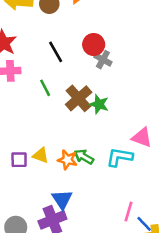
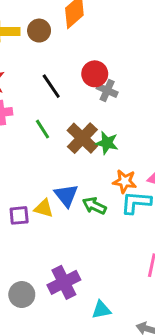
orange star: (67, 160) -> (125, 181), moved
blue triangle: (62, 199) -> (66, 195), moved

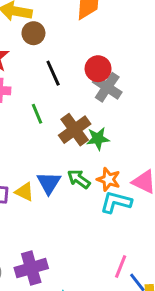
brown circle: (39, 31) -> (33, 33), moved
gray cross: (107, 90) -> (107, 87), size x1.4
green star: (107, 143) -> (98, 139), turned -30
green arrow: (94, 206) -> (79, 179), moved

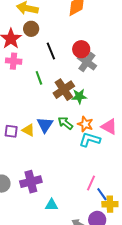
brown circle: (33, 33) -> (31, 29), moved

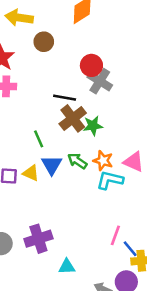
brown circle: (31, 29) -> (44, 42), moved
black line: (51, 51) -> (65, 98), moved, turned -54
green line: (39, 78) -> (39, 139), moved

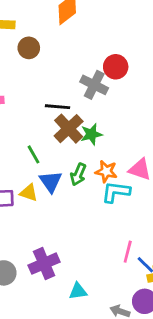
red circle: (91, 65) -> (116, 67), moved
green arrow: (77, 161) -> (78, 174), turned -96

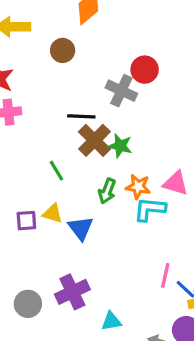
brown circle: (29, 48) -> (63, 50), moved
green star: (91, 134) -> (120, 146), turned 30
blue triangle: (51, 182) -> (81, 228), moved

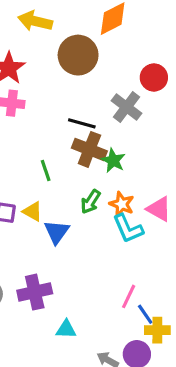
brown circle: (63, 50) -> (78, 55), size x1.6
red circle: (145, 70) -> (154, 77), moved
brown cross: (95, 140) -> (89, 149), turned -36
cyan L-shape: (150, 209) -> (128, 229), turned -132

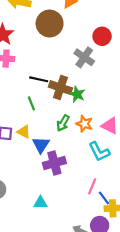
black line: (82, 123) -> (39, 79), moved
cyan L-shape: (128, 229) -> (99, 152), moved
purple cross: (35, 292) -> (54, 163), moved
cyan triangle: (66, 329) -> (41, 203), moved

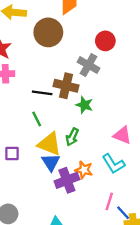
brown cross: (60, 88) -> (66, 86), moved
orange star: (84, 124) -> (84, 170), moved
yellow triangle: (24, 132) -> (49, 144), moved, size x1.6

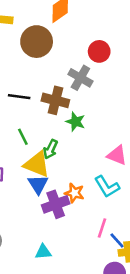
black line: (42, 93) -> (19, 97), moved
green arrow: (72, 137) -> (51, 149), moved

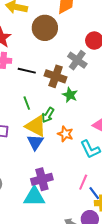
orange star: (74, 193) -> (65, 134), moved
purple cross: (56, 204) -> (42, 179), moved
cyan triangle: (43, 252) -> (34, 197), size x1.6

